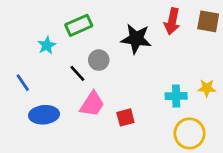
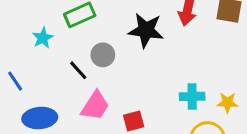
yellow star: (207, 88) -> (228, 103), moved

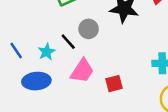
cyan star: (43, 38) -> (47, 52), moved

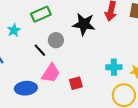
cyan star: (47, 52) -> (14, 30), moved
blue ellipse: (36, 81) -> (26, 88), moved

